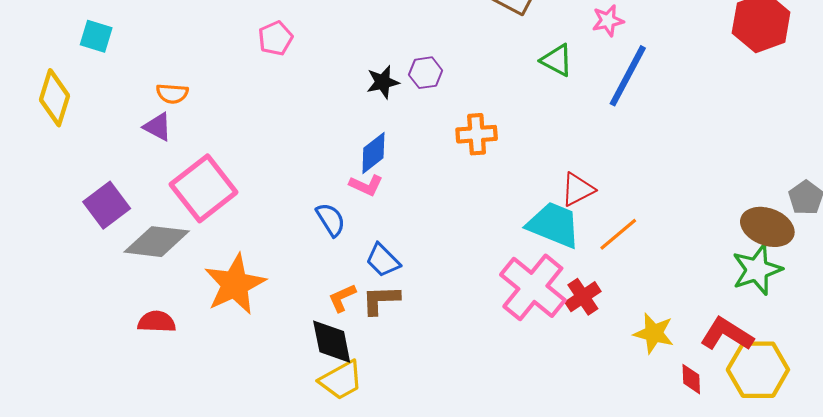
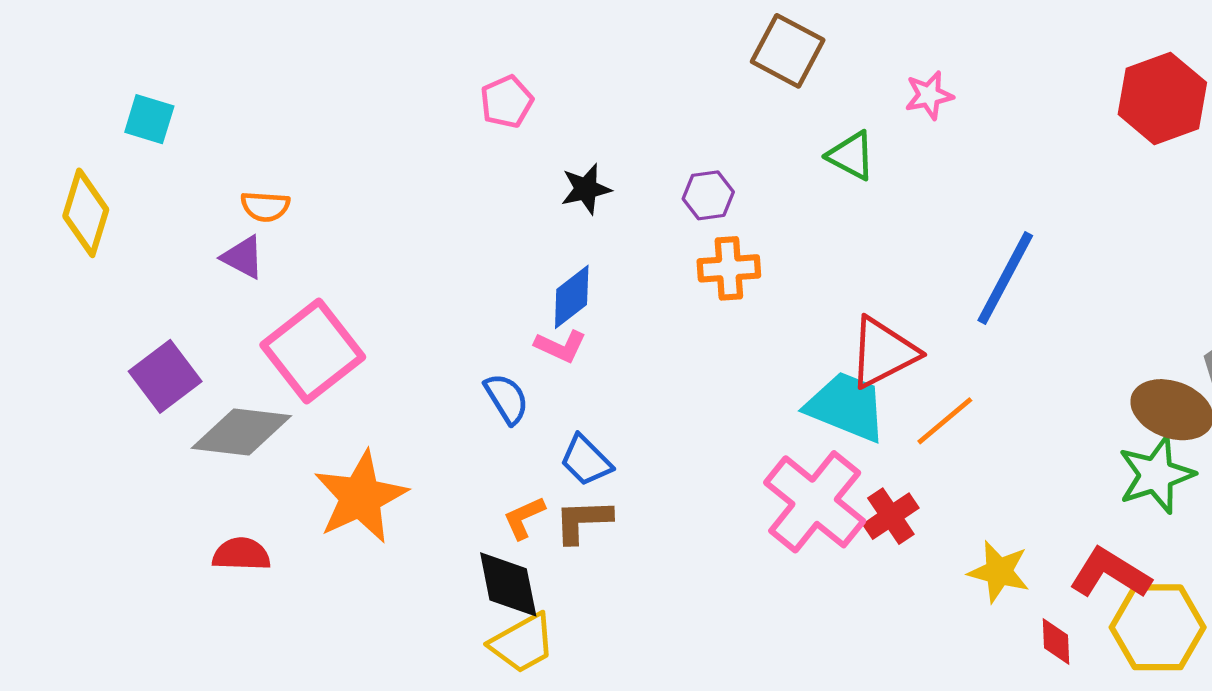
pink pentagon: (275, 38) -> (507, 102), moved
purple hexagon: (426, 73) -> (708, 195), moved
blue line: (628, 76) -> (1005, 278), moved
red triangle: (578, 189) -> (883, 353), size x1.4

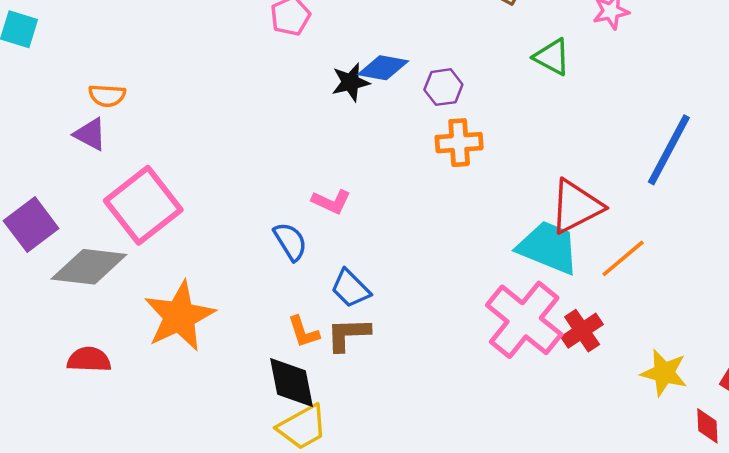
blue diamond: (572, 297) -> (383, 68), moved, turned 48
orange L-shape: (524, 518) -> (304, 332), turned -84

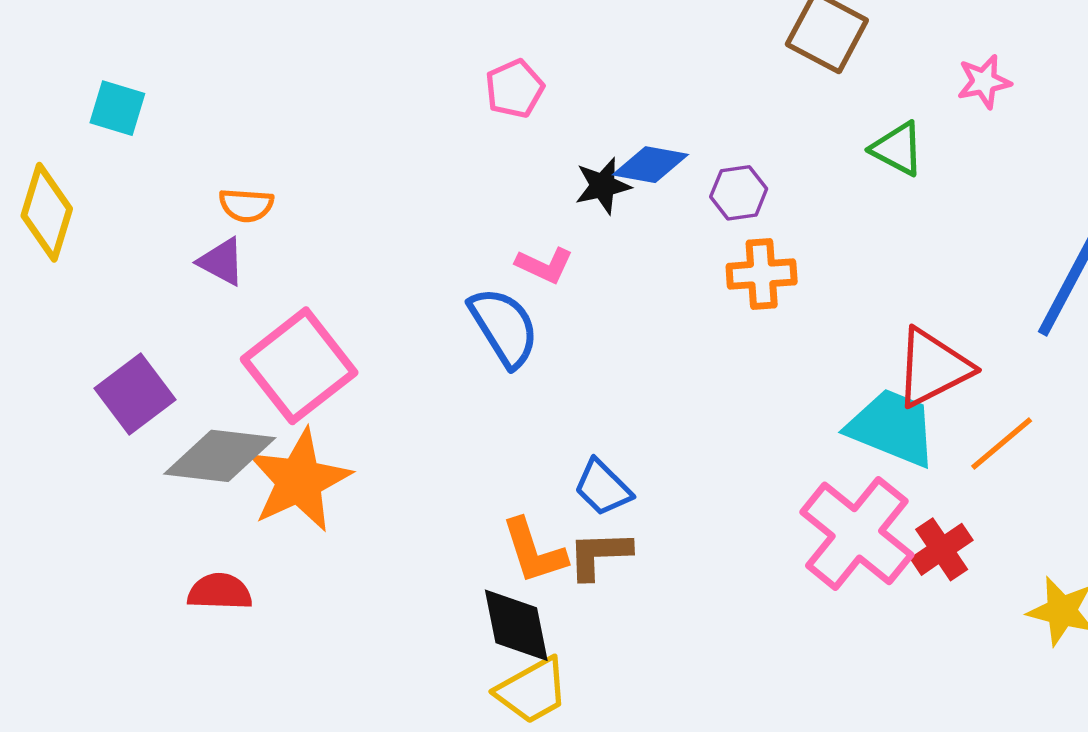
pink L-shape: (331, 202) -> (544, 265), moved
blue semicircle: (290, 241) -> (504, 327), moved, size x1.4
orange star: (179, 316) -> (299, 481), moved
orange L-shape: (304, 332) -> (534, 551), size x1.4

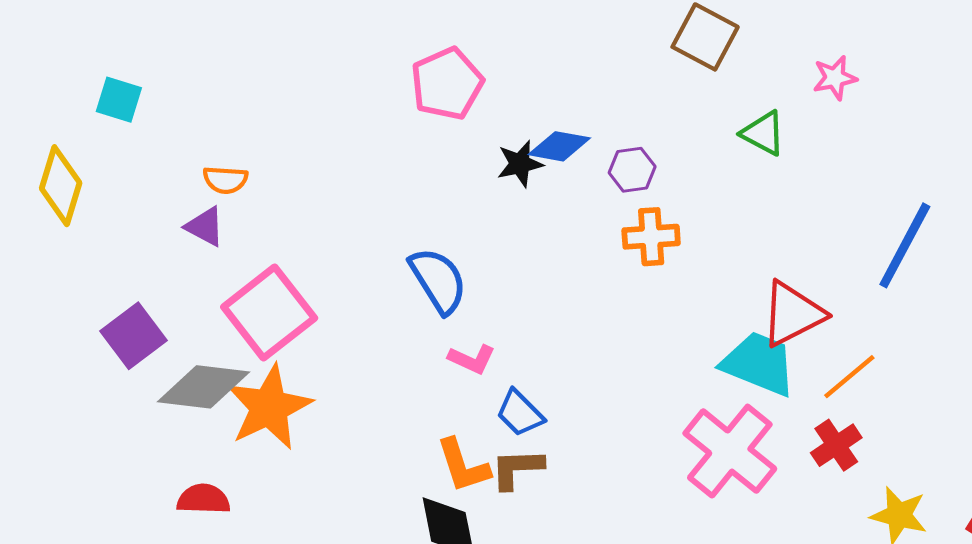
pink pentagon: (514, 89) -> (447, 84), size x1.5
pink L-shape: (544, 265) -> (472, 359), moved
red cross: (942, 549) -> (836, 445), moved

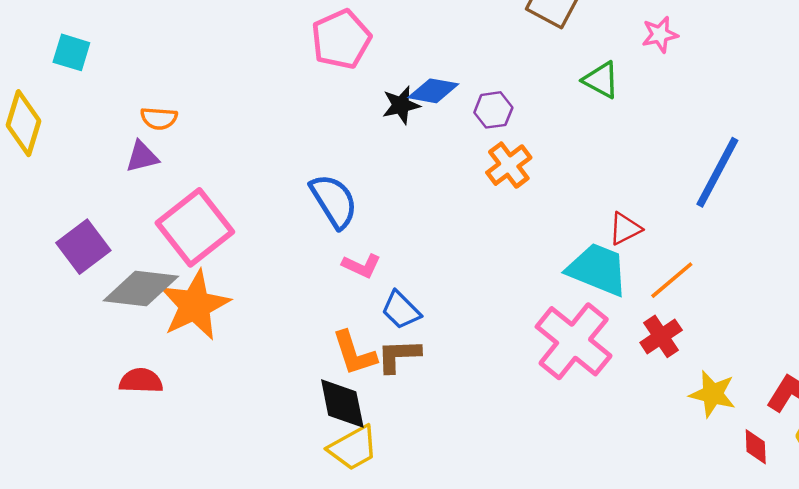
purple triangle: (205, 226) -> (142, 157), turned -42
orange cross: (651, 237) -> (509, 165), turned -33
red triangle: (793, 314) -> (625, 229), size x0.6

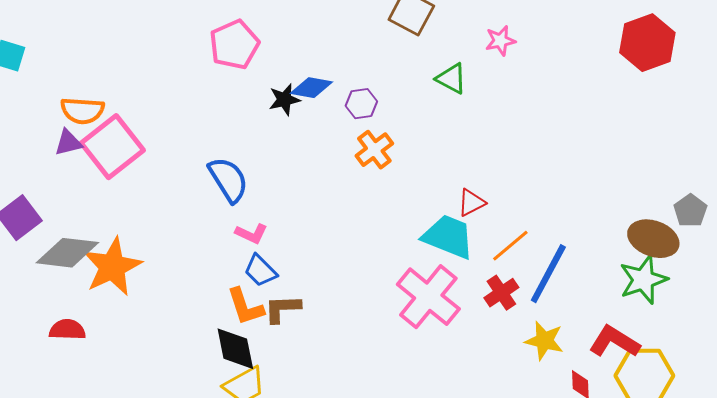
orange semicircle: (159, 118) -> (82, 111), size x1.4
blue line: (717, 172) -> (548, 274), moved
pink square: (195, 227) -> (112, 147), moved
blue trapezoid: (401, 310) -> (260, 271), moved

